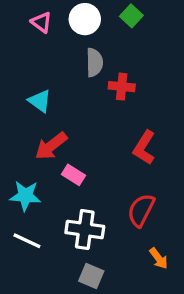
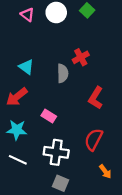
gray semicircle: (94, 62) -> (63, 73), moved
red cross: (122, 87) -> (81, 57), turned -35
red arrow: (51, 146) -> (17, 97), moved

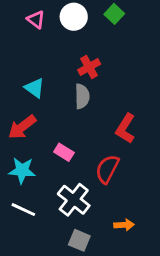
red cross: (81, 57) -> (89, 67), moved
red semicircle: (94, 140) -> (107, 169), moved
white cross: (56, 152) -> (74, 200), turned 30
orange arrow: (105, 172) -> (124, 225), moved, turned -56

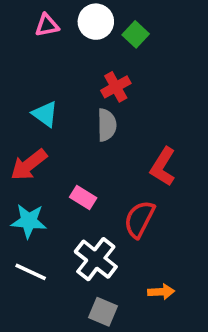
green square: (114, 14) -> (136, 34), moved
pink triangle: (36, 20) -> (47, 25), turned -48

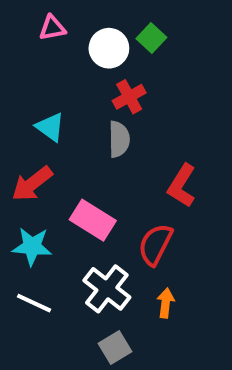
white circle: (96, 22) -> (109, 48), moved
pink rectangle: (83, 197) -> (93, 220), size x1.5
orange arrow: (161, 292) -> (166, 303), moved, turned -80
gray square: (103, 312) -> (115, 348), turned 36

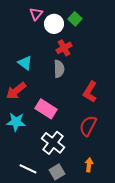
pink triangle: (52, 28) -> (36, 14), moved, turned -40
red semicircle: (155, 244) -> (88, 126), moved
white line: (34, 303) -> (28, 169), moved
orange arrow: (166, 303) -> (89, 165), moved

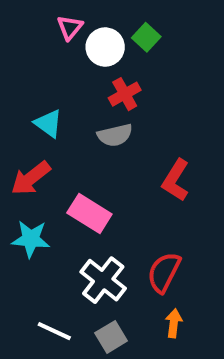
gray semicircle: (59, 69) -> (115, 135), turned 78
red semicircle: (88, 126) -> (164, 272), moved

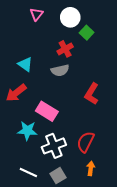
green square: (146, 37) -> (87, 33), moved
white circle: (105, 47) -> (70, 17), moved
cyan star: (31, 239) -> (27, 131), moved
white cross: (103, 280) -> (54, 146), turned 30

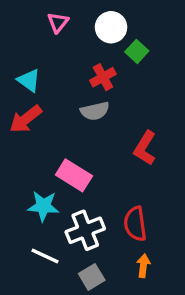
cyan triangle: (25, 64) -> (29, 80), moved
red arrow: (16, 93) -> (26, 119), moved
red semicircle: (86, 142) -> (135, 224), turned -35
white line: (28, 172) -> (45, 256), moved

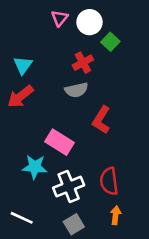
pink triangle: (58, 22) -> (59, 18), moved
cyan triangle: (29, 80) -> (23, 65), turned 30
red L-shape: (145, 148) -> (101, 120), moved
white line: (45, 256) -> (22, 218), moved

